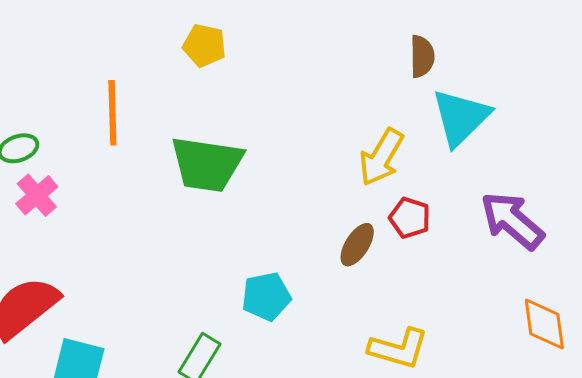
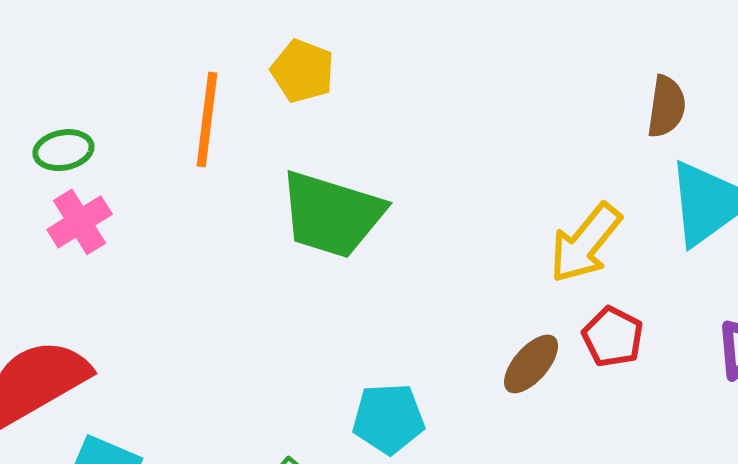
yellow pentagon: (204, 46) -> (303, 71), moved

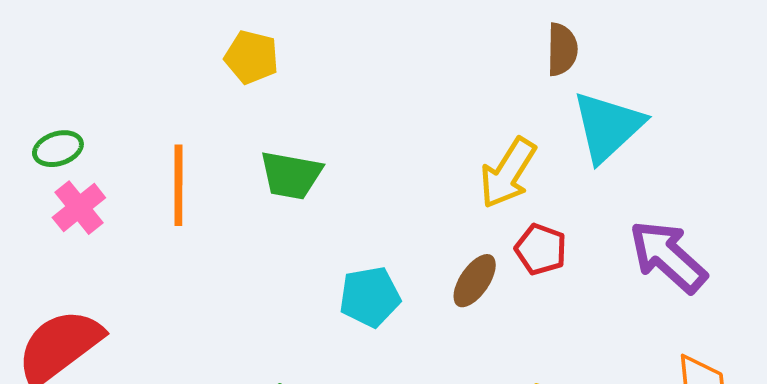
orange line: (207, 119) -> (178, 185), moved
green trapezoid: (332, 214) -> (291, 175), size x0.7
cyan pentagon: (388, 419) -> (370, 297), moved

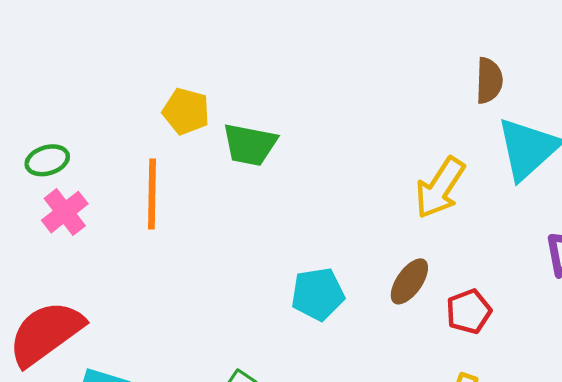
yellow pentagon: (252, 57) -> (186, 111), moved
green trapezoid: (291, 175) -> (250, 145), moved
red pentagon: (541, 249) -> (469, 311), moved, turned 30

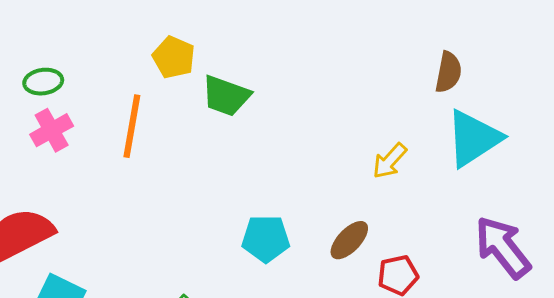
yellow arrow: (440, 188) -> (390, 161), size x0.7

